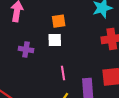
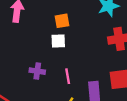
purple cross: (26, 49) -> (37, 71), moved

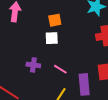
pink line: (68, 76) -> (60, 69), turned -48

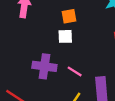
purple cross: (33, 65) -> (44, 66), size x1.5

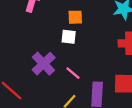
purple cross: (44, 66) -> (44, 64), turned 30

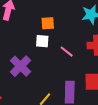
pink line: (73, 73) -> (67, 52), moved

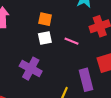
orange square: (48, 23) -> (45, 19), turned 32

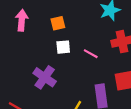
orange square: (45, 19) -> (58, 23), moved, turned -32

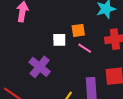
orange square: (58, 23) -> (78, 30), moved

